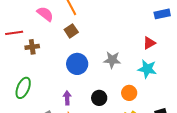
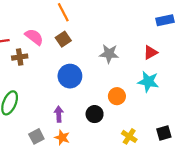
pink semicircle: (45, 14) -> (34, 37), moved
gray star: (112, 60) -> (109, 54), moved
orange circle: (129, 93) -> (117, 96), moved

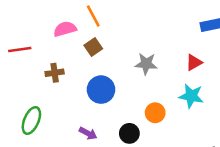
pink semicircle: (34, 37) -> (65, 29), moved, turned -54
brown cross: (20, 57) -> (55, 73), moved
purple arrow: (59, 114) -> (88, 133), turned 120

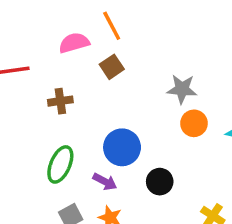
blue circle: (101, 90) -> (122, 147), moved
orange circle: (155, 113) -> (194, 123), moved
green ellipse: (31, 120) -> (60, 164), moved

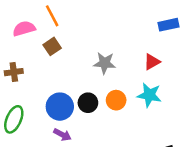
orange circle: (194, 123) -> (116, 100), moved
purple arrow: (105, 182) -> (62, 135), moved
black circle: (160, 182) -> (88, 103), moved

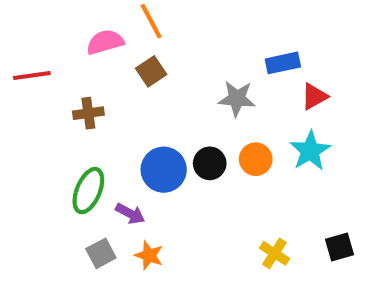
blue rectangle: (169, 25) -> (283, 63), moved
cyan star: (149, 95) -> (310, 151), turned 30
purple arrow: (62, 135) -> (130, 214), moved

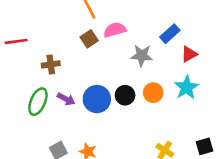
pink semicircle: (105, 42) -> (115, 30), moved
blue rectangle: (283, 63) -> (170, 34), turned -30
green ellipse: (88, 191) -> (38, 102), moved
purple arrow: (130, 214) -> (66, 99), moved

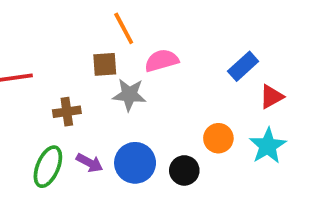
brown square: (89, 39) -> (105, 64), moved, turned 30
gray star: (142, 55) -> (129, 95), moved
orange circle: (153, 93) -> (218, 138), moved
black circle: (125, 95) -> (184, 170), moved

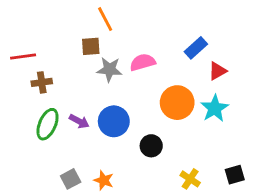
pink semicircle: (162, 61) -> (143, 62), moved
brown cross: (67, 112) -> (42, 82), moved
orange circle: (218, 138) -> (177, 103), size x1.5
black circle: (184, 170) -> (151, 146), moved

